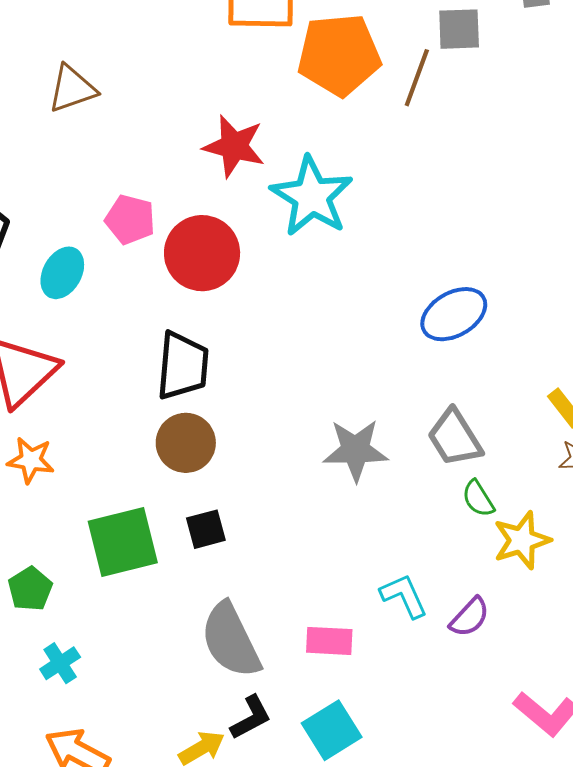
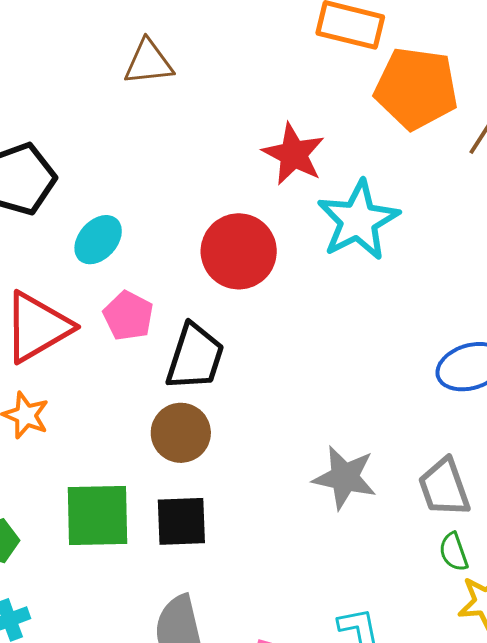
pink pentagon: (130, 219) -> (128, 316), moved
black square: (206, 529) -> (181, 521), size x1.4

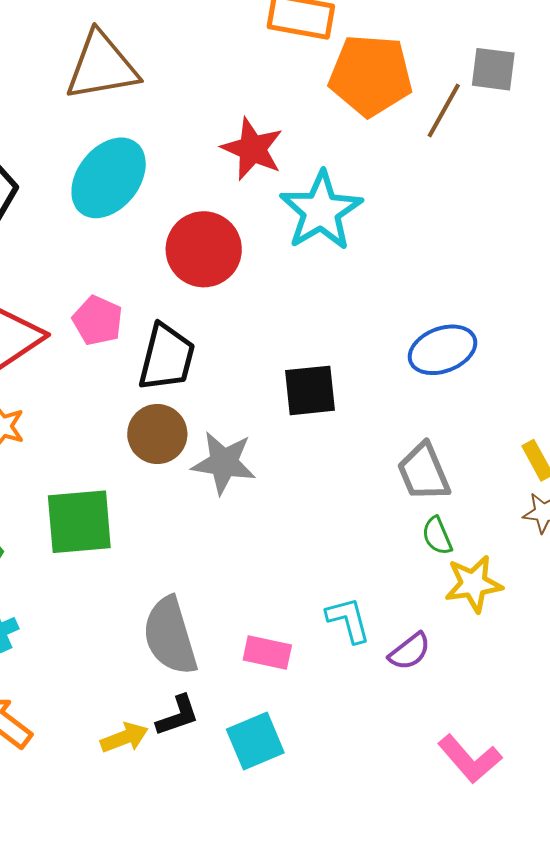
brown triangle: (148, 62) -> (102, 66), size x1.5
cyan ellipse: (98, 240) -> (109, 178), moved, size x1.6
gray star: (345, 478) -> (224, 463), moved
black square: (181, 521) -> (310, 390), moved

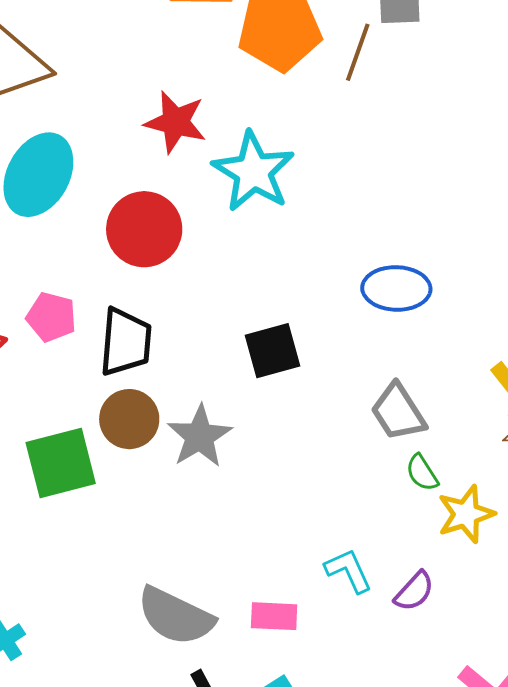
blue ellipse: (442, 350) -> (396, 288), turned 32
gray star: (224, 463) -> (200, 436), turned -30
green square: (79, 522) -> (61, 463), moved
gray semicircle: (170, 636) -> (175, 616), turned -38

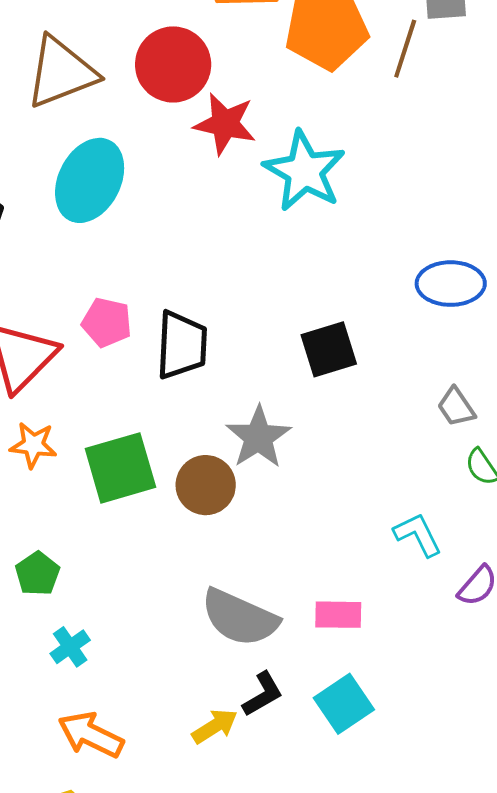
red circle: (144, 229) -> (173, 64), moved
gray trapezoid: (398, 412) -> (456, 407), size x0.7
brown circle: (129, 419) -> (206, 485), moved
cyan L-shape: (348, 571) -> (418, 535), moved

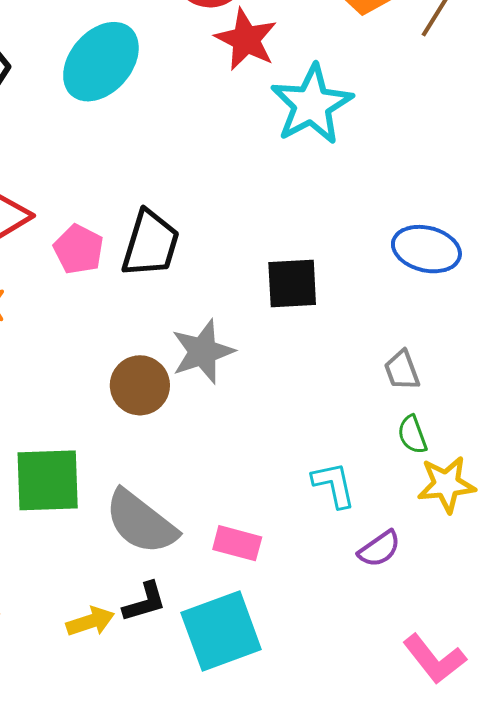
pink pentagon: (107, 322) -> (79, 249), moved
green square: (120, 468) -> (48, 480), moved
cyan square: (344, 704) -> (221, 631), size x1.4

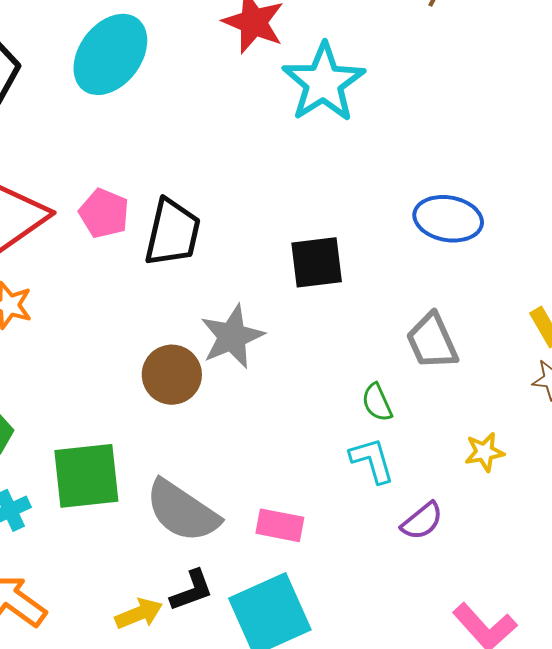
pink pentagon: (79, 249) -> (104, 213), moved
gray trapezoid: (402, 370) -> (432, 341), size x1.4
green semicircle: (412, 435) -> (377, 402), moved
yellow star: (446, 484) -> (484, 452), size x0.7

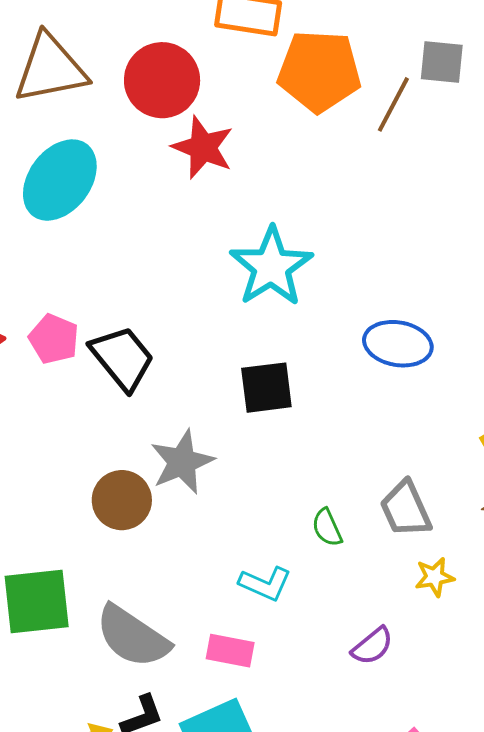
cyan star: (324, 83) -> (271, 267), moved
black trapezoid: (173, 233) -> (122, 358), turned -52
gray trapezoid: (432, 341) -> (406, 509), moved
cyan L-shape: (372, 460) -> (265, 584), moved, turned 130

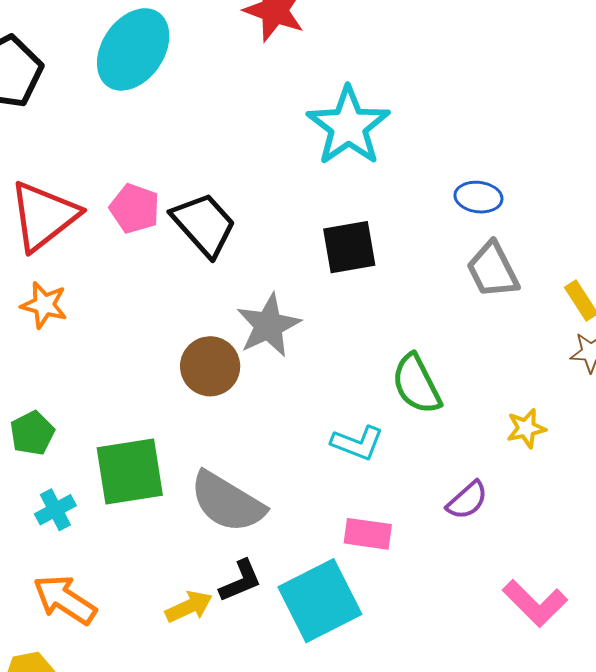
blue ellipse: (398, 344) -> (478, 197), size x0.7
gray trapezoid: (406, 509) -> (493, 270), moved
green semicircle: (327, 528) -> (416, 384), size x1.6
pink rectangle: (230, 651) -> (368, 534), moved

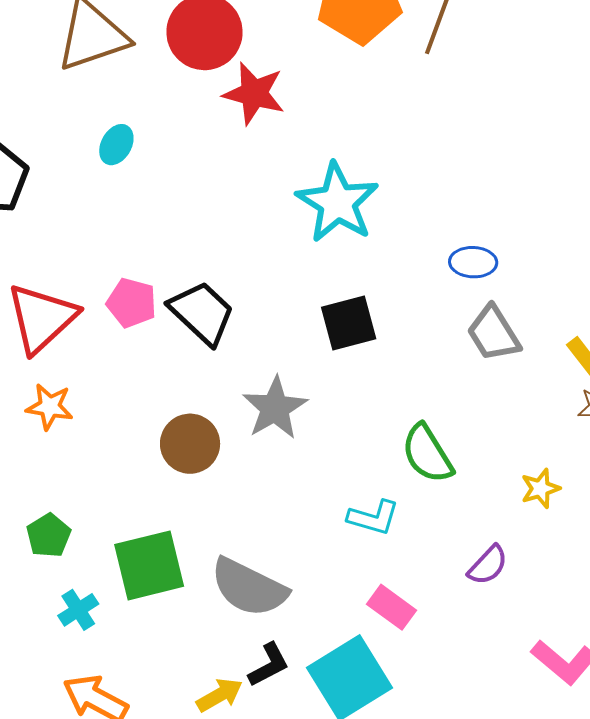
cyan ellipse: (133, 49) -> (116, 145), size x0.5
brown circle: (210, 366) -> (190, 444), moved
pink rectangle: (368, 534) -> (392, 607), turned 33

